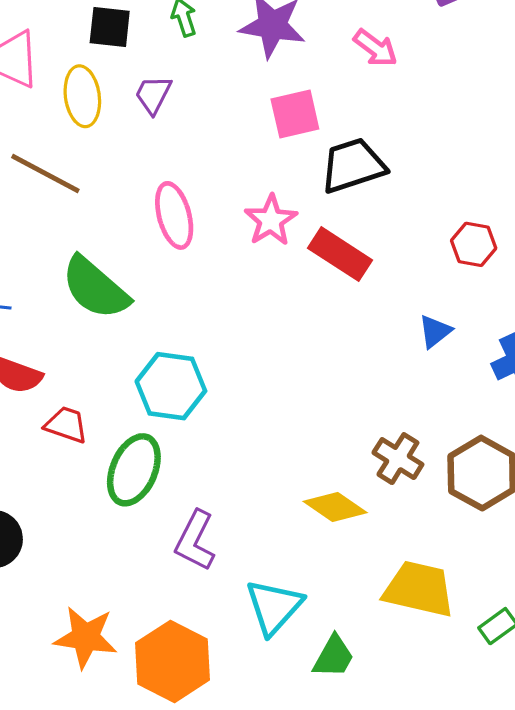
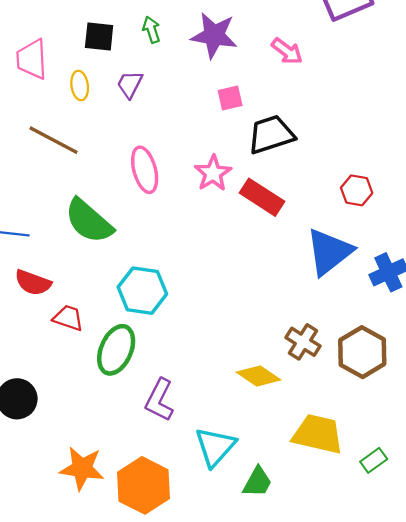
yellow ellipse: (82, 96) -> (80, 85), size x0.7
pink square: (295, 114) -> (230, 98), size x0.7
blue triangle: (435, 331) -> (329, 252), size x2.0

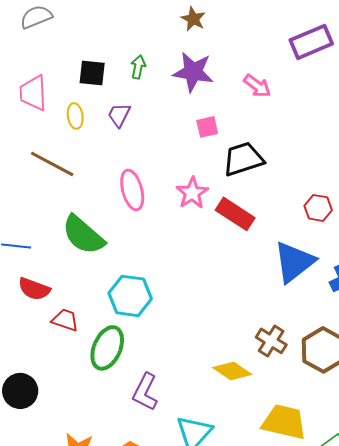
green arrow: (151, 30) -> (138, 67), turned 30

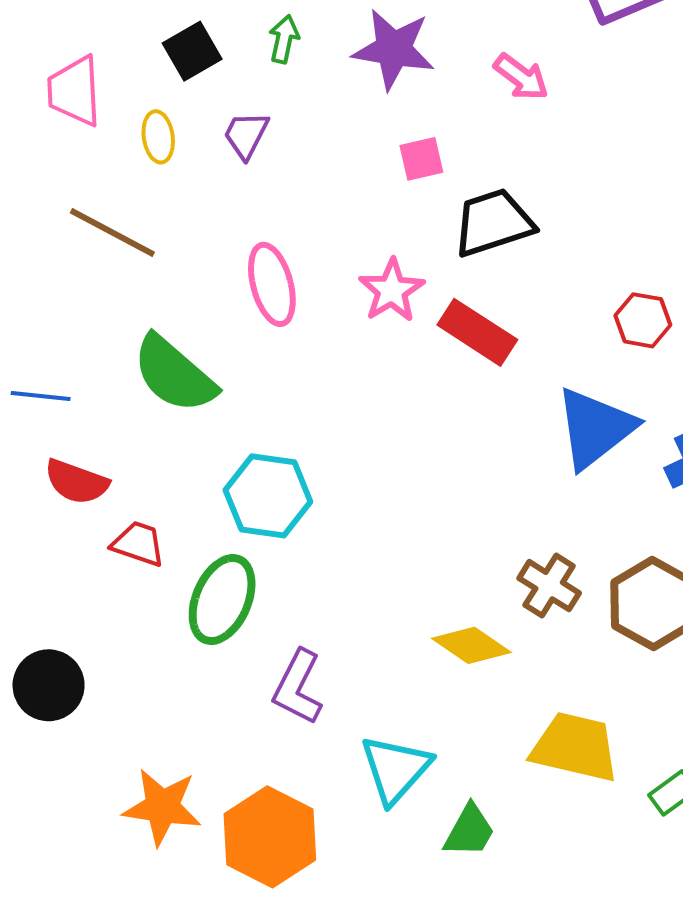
black square: (92, 73) -> (192, 51), turned -36

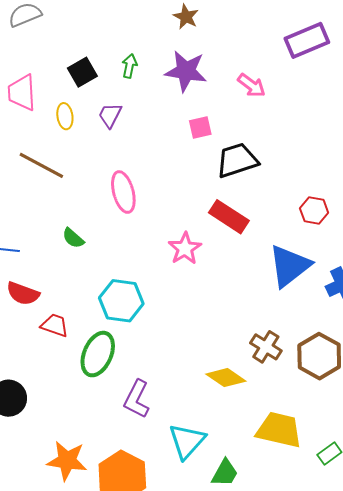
pink star: (392, 290) -> (185, 248), moved
green semicircle: (174, 374) -> (73, 238), size x0.5

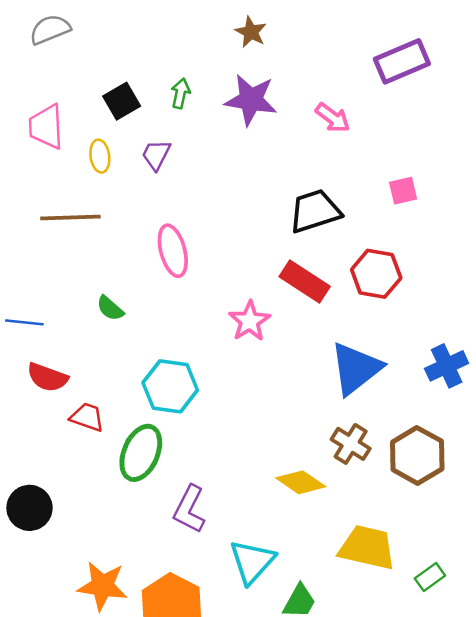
pink square: (200, 127) -> (403, 191), moved
brown line: (41, 165) -> (70, 217), turned -30
red hexagon: (314, 210) -> (376, 274), moved, size x1.4
blue triangle: (289, 266) -> (356, 368), moved

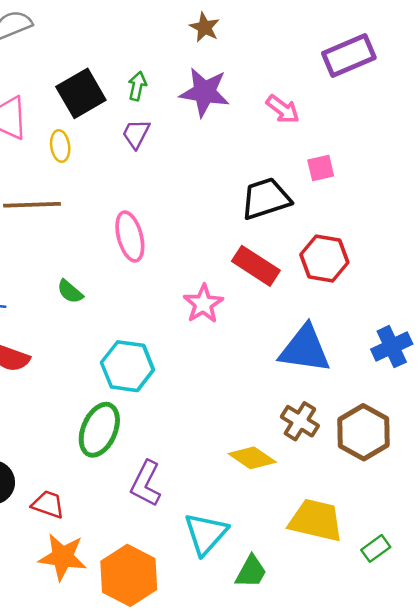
black square: (122, 101) -> (81, 93), size x1.4
purple trapezoid: (156, 155) -> (136, 134), moved
pink square: (403, 191) -> (321, 168), moved
blue triangle: (356, 368) -> (305, 349), turned 46
red trapezoid: (87, 417) -> (48, 504), moved

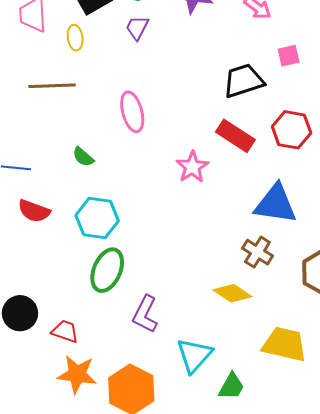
cyan hexagon: (127, 366) -> (97, 218), moved
brown cross: (300, 421) -> (257, 252), moved

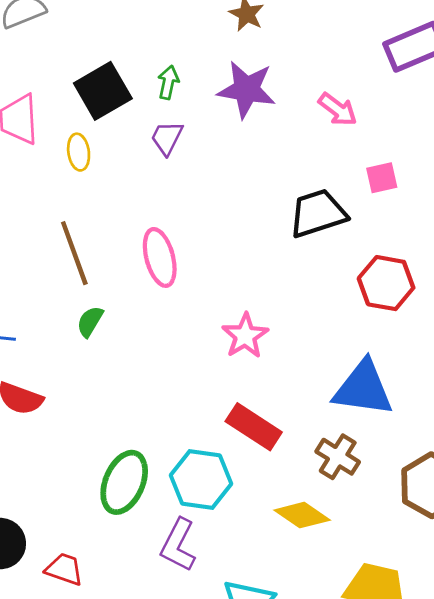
brown line: (52, 86) -> (74, 253), moved, turned 72
red rectangle: (235, 136) -> (254, 427), moved
green semicircle: (83, 157) -> (90, 321), turned 80
cyan hexagon: (97, 218) -> (201, 480), moved

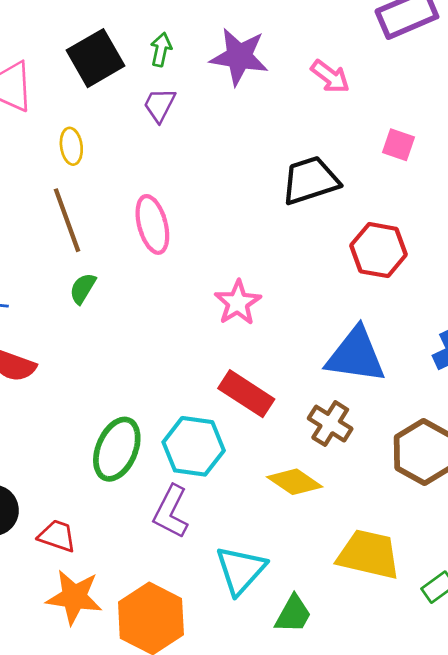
yellow ellipse: (79, 152) -> (71, 146), moved
pink square: (382, 178) -> (398, 145), moved, turned 32

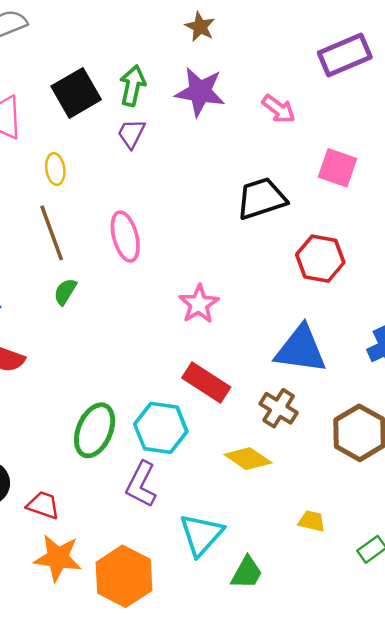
green arrow: (161, 50) -> (133, 86), size x1.4
pink square: (398, 145) -> (337, 168), size x1.4
yellow trapezoid: (369, 554) -> (312, 521), size x0.5

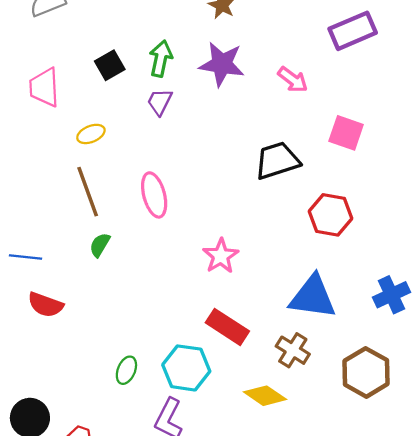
black square: (76, 93) -> (110, 65), size x0.7
yellow ellipse: (55, 169) -> (91, 134), turned 76
green ellipse: (95, 430) -> (126, 370), size x0.6

